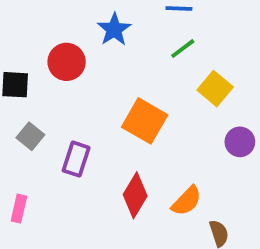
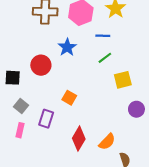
yellow square: (215, 89) -> (123, 80), turned 36
orange square: (145, 121) -> (69, 98), moved, size x0.6
pink rectangle: (19, 209) -> (20, 130), moved

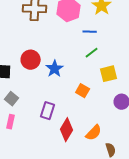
blue star: (67, 47) -> (55, 69), moved
orange square: (69, 98) -> (83, 91), moved
purple rectangle: (46, 119) -> (48, 111), moved

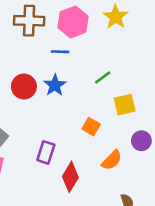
blue line: (90, 32) -> (60, 52), moved
blue star: (55, 69) -> (55, 85), moved
orange semicircle: (94, 133) -> (112, 160), moved

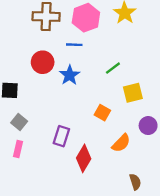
red circle: (24, 87) -> (43, 62), moved

